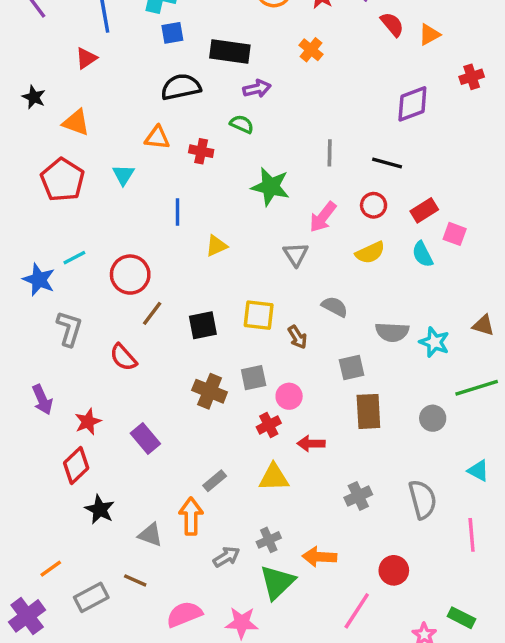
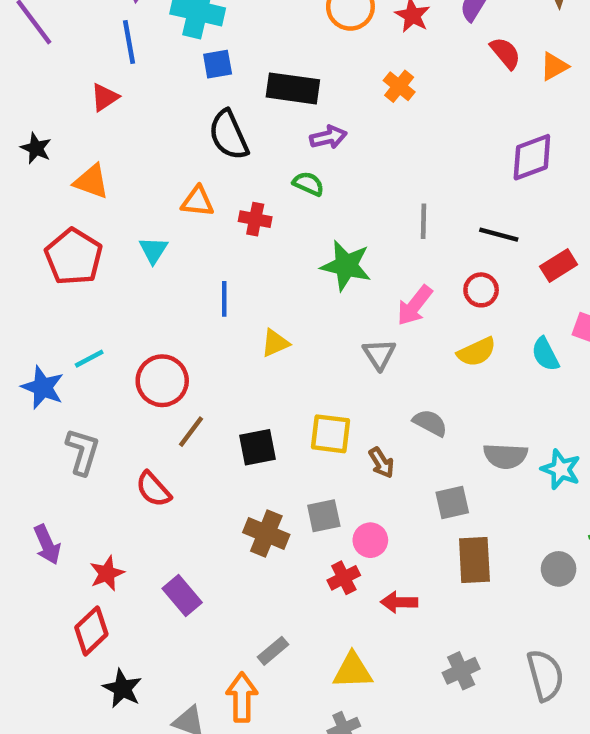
black semicircle: (181, 87) -> (229, 135), turned -102
red rectangle: (424, 210) -> (559, 266), moved
yellow triangle: (274, 477) -> (353, 671), moved

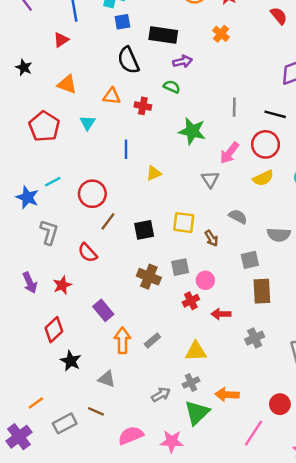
orange triangle: (91, 181) -> (67, 84), moved
red circle: (481, 290) -> (266, 144), size x1.5
red star: (107, 573) -> (62, 285), moved
gray cross: (461, 671) -> (255, 338), moved
orange arrow: (242, 697) -> (122, 340), moved

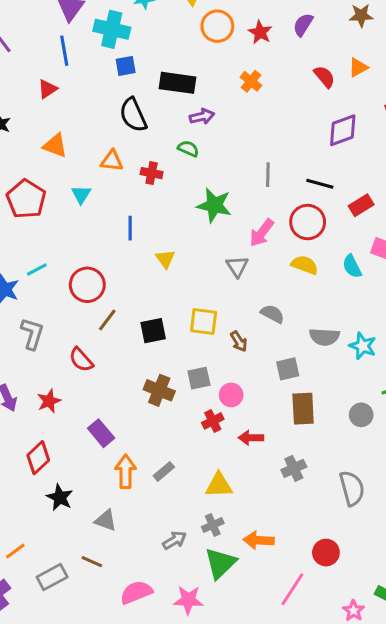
red semicircle: (279, 16) -> (324, 77), moved
yellow triangle: (154, 173) -> (165, 259), turned -42
yellow semicircle: (263, 178) -> (305, 265), turned -135

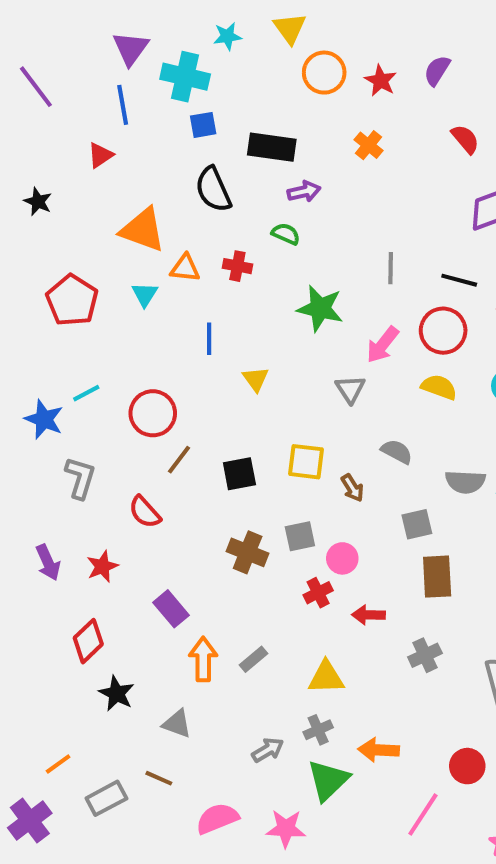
orange triangle: (55, 146) -> (143, 230), moved, size x1.4
orange triangle: (112, 161) -> (185, 268), moved

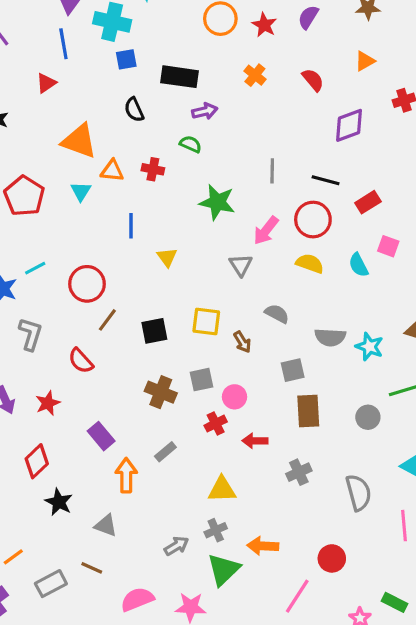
red semicircle: (465, 139) -> (313, 80), moved
black semicircle: (213, 189) -> (134, 110), size x0.7
gray rectangle: (254, 659) -> (165, 452), moved

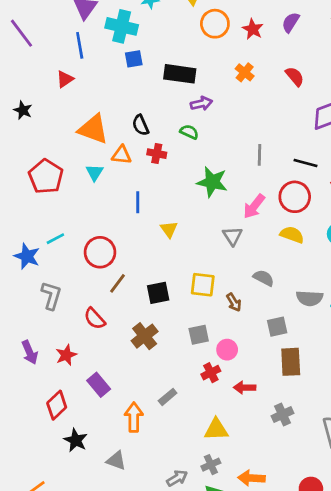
black semicircle: (134, 110) -> (141, 125), moved
brown cross: (161, 392) -> (145, 336), moved, turned 30
purple rectangle: (101, 436) -> (99, 385), moved

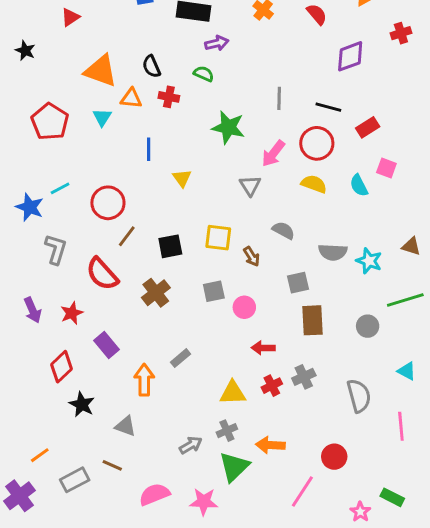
red semicircle: (95, 319) -> (102, 274), size x1.4
red cross: (211, 373) -> (272, 386), moved

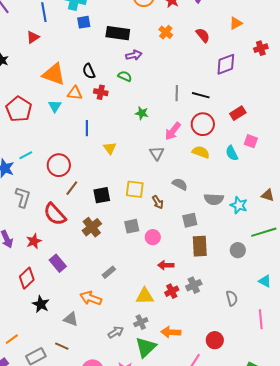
black line: (328, 107) -> (201, 95), moved
green star: (228, 127) -> (142, 113), size x0.6
orange arrow: (144, 380) -> (91, 298), moved, turned -70
gray semicircle: (359, 396) -> (232, 298), size x0.7

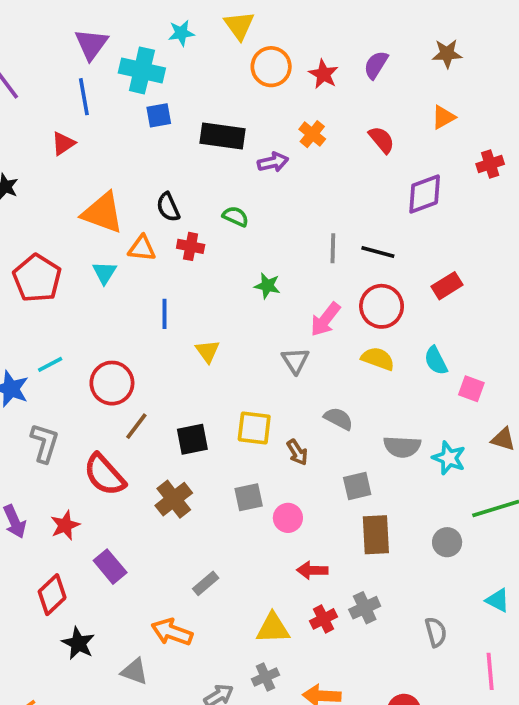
purple arrow: (134, 55) -> (273, 162), moved
pink square: (251, 141) -> (471, 389), moved

